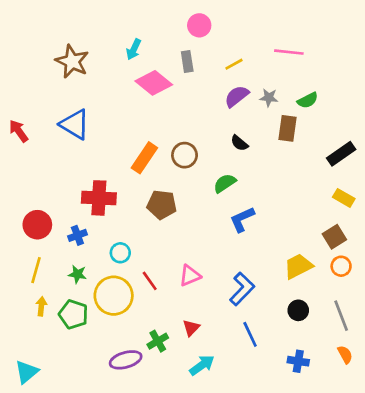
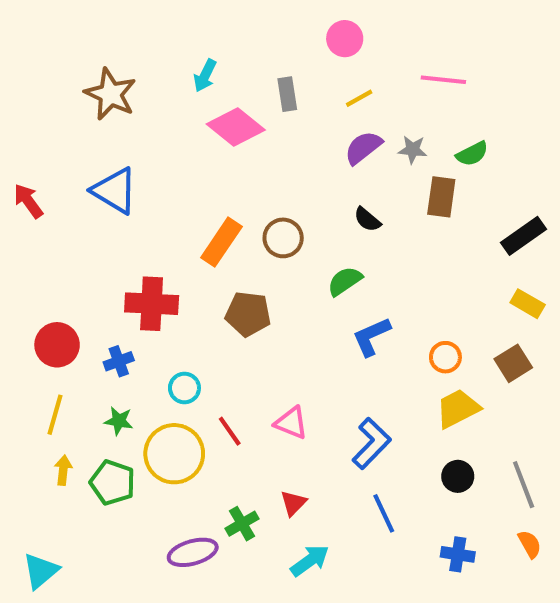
pink circle: (199, 25) -> (345, 39), moved
orange circle: (341, 266) -> (445, 357), moved
pink triangle: (190, 276) -> (291, 423), turned 45

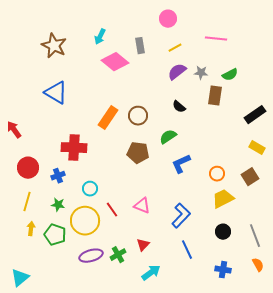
red arrow: (28, 201) -> (14, 130), moved
brown pentagon: (248, 314) -> (138, 153), moved
purple ellipse: (193, 552) -> (91, 256), moved

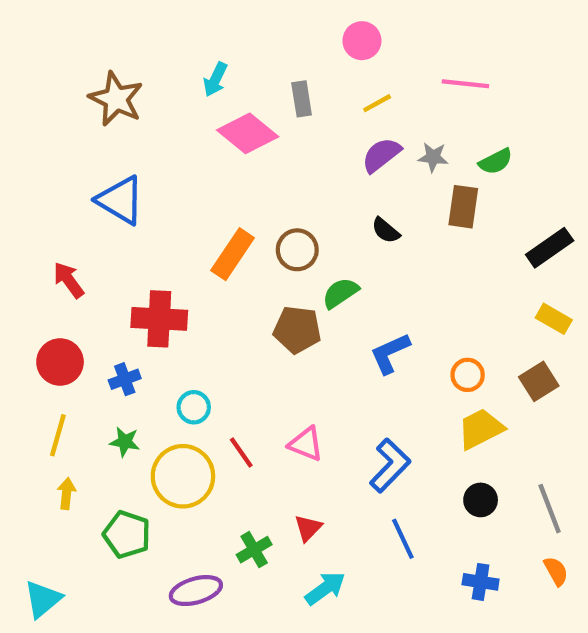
red arrow: (14, 130) -> (69, 280), moved
green semicircle: (168, 137) -> (340, 293), moved
green pentagon: (55, 235) -> (127, 534), moved
purple ellipse: (91, 256) -> (196, 591), moved

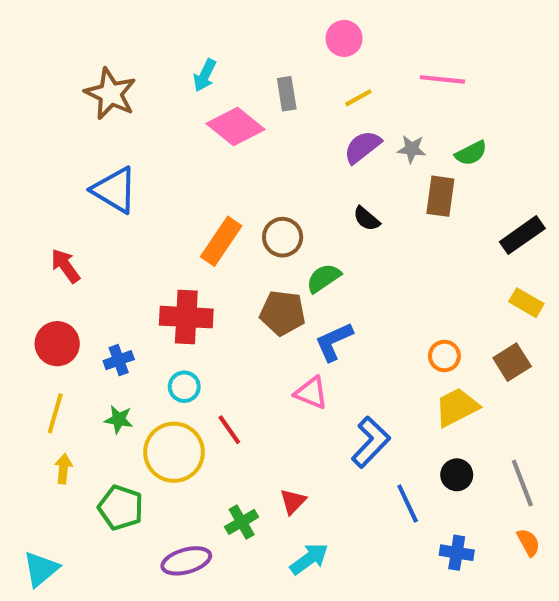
red cross: (159, 319) -> (186, 317), moved
blue L-shape: (390, 353) -> (334, 342), moved
pink triangle: (306, 444) -> (311, 393), moved
blue line: (403, 539) -> (408, 503), moved

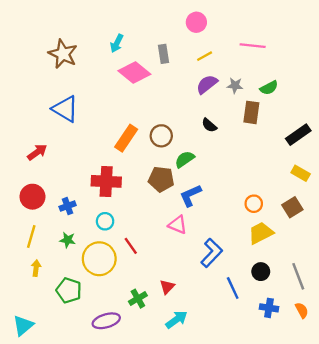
red arrow: (65, 266) -> (37, 152), turned 90
blue cross: (457, 553) -> (269, 308), moved

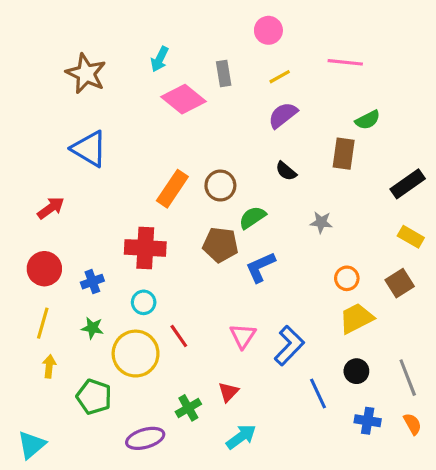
gray star: (235, 85) -> (321, 222), moved
pink triangle: (178, 225) -> (243, 336), moved, turned 42

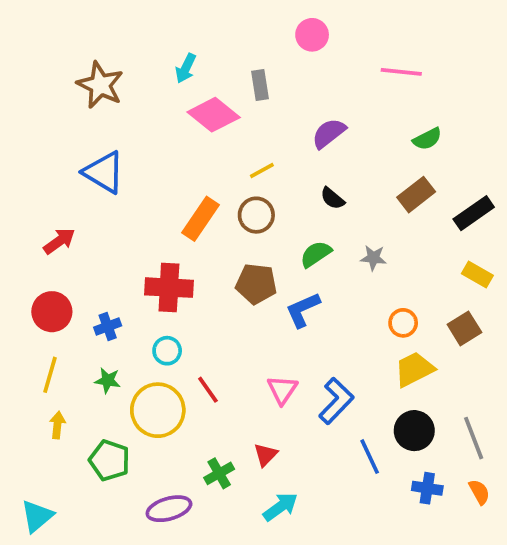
yellow line: (280, 77) -> (262, 170), moved
brown rectangle: (344, 154) -> (416, 195), moved, turned 44
green semicircle: (252, 218) -> (316, 254), moved
black circle: (356, 371) -> (414, 431), size x1.4

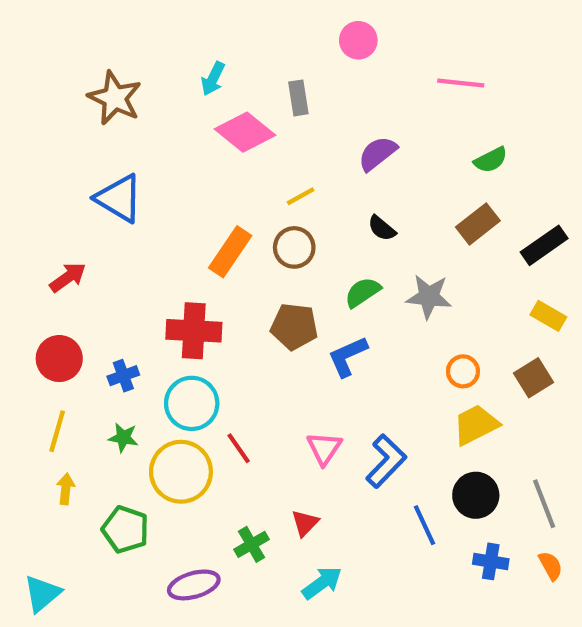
gray star: (373, 258) -> (429, 297), size x1.5
cyan circle: (167, 351) -> (192, 403), size x1.6

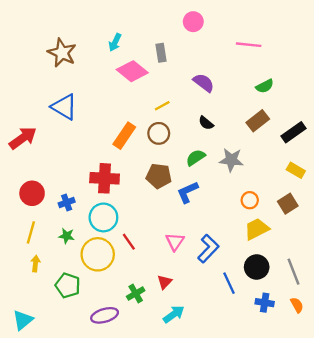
purple semicircle: (378, 153) -> (204, 83), turned 75
red arrow: (68, 277) -> (23, 138), moved, size x1.4

